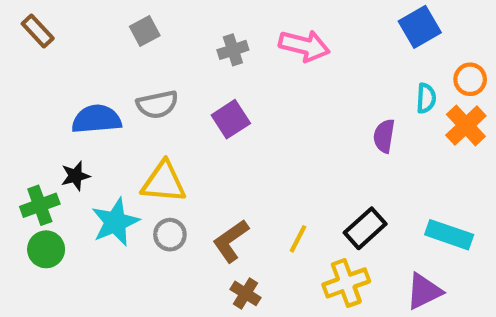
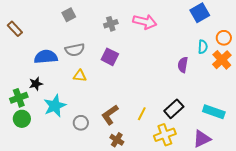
brown rectangle: (38, 31) -> (15, 29), moved
purple square: (231, 119) -> (110, 57), turned -30
yellow triangle: (164, 182) -> (80, 76), moved, size x0.6
gray circle: (170, 235) -> (81, 123), moved

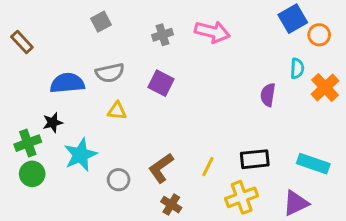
orange circle: (224, 38) -> (319, 35), moved
black rectangle: (174, 109) -> (255, 159), turned 36

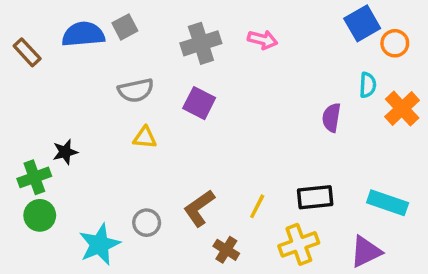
pink arrow: (212, 32) -> (263, 40), size x0.7
gray cross: (162, 35) -> (201, 43), size x1.5
blue semicircle: (67, 83) -> (83, 34), moved
cyan star: (80, 155) -> (100, 244), moved
brown cross: (171, 205) -> (226, 250), moved

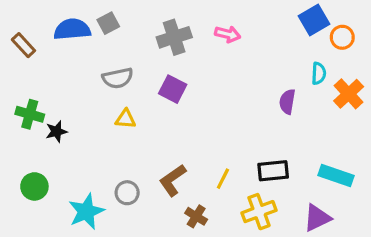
green cross: (34, 177) -> (30, 114), moved, turned 36

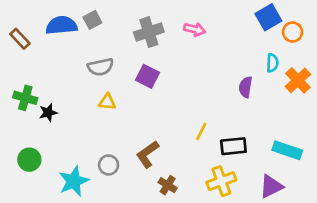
yellow line: (223, 179) -> (201, 131), moved

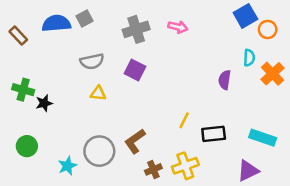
gray circle: (109, 165) -> (99, 151), size x1.6
cyan star: (74, 181) -> (67, 166), size x0.7
yellow cross: (221, 181) -> (185, 166), moved
brown cross: (168, 185) -> (153, 169), turned 35

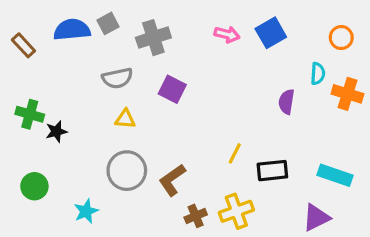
blue square: (245, 16) -> (271, 33), moved
gray cross: (136, 29) -> (153, 38), moved
orange cross: (272, 74) -> (347, 94), turned -30
gray circle: (99, 151) -> (127, 171), moved

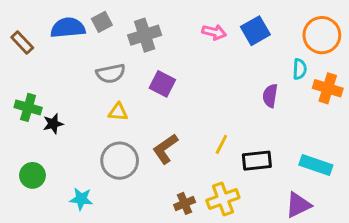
orange circle: (341, 38) -> (322, 35), size x1.6
brown L-shape: (172, 180) -> (165, 149), moved
cyan star: (86, 211) -> (81, 199), turned 30

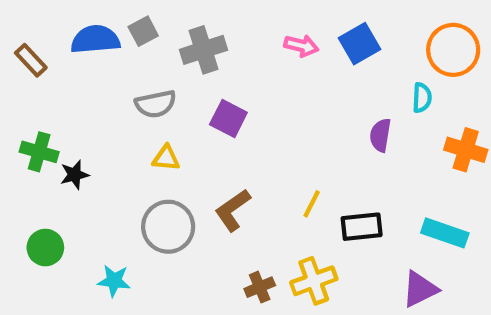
orange cross: (328, 88) -> (466, 150), moved

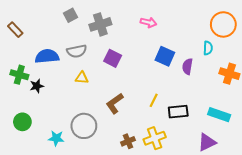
blue semicircle: (95, 39) -> (47, 56), moved
blue square: (360, 44) -> (165, 56), moved, turned -36
gray circle: (168, 227) -> (84, 126), moved

